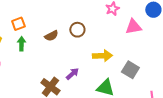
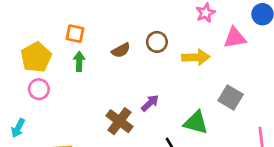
orange square: (18, 24) -> (75, 34), turned 32
yellow arrow: (102, 56) -> (196, 57), moved

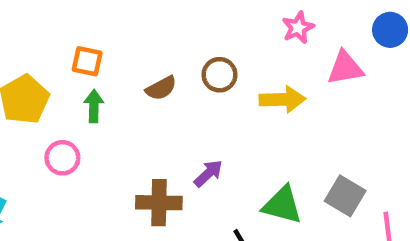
pink circle: (39, 89) -> (62, 158), moved
gray square: (231, 98) -> (345, 196), moved
brown cross: (119, 121) -> (159, 203), turned -36

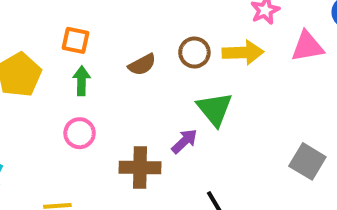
yellow arrow: (282, 99) -> (243, 53), moved
pink circle: (62, 158) -> (80, 133), moved
green triangle: (282, 205) -> (215, 109), moved, turned 36

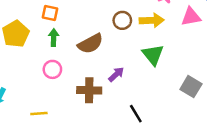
brown semicircle: (142, 65) -> (90, 44), moved, size x1.5
green triangle: (215, 109) -> (153, 55), moved

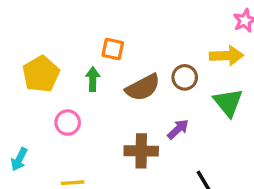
orange square: (50, 13) -> (113, 49), moved
brown circle: (122, 20) -> (185, 77), moved
pink circle: (52, 69) -> (68, 123), moved

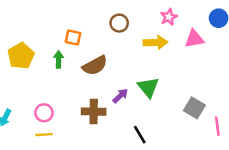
brown circle: (185, 77) -> (119, 23), moved
green triangle: (228, 102) -> (148, 87), moved
pink circle: (68, 123) -> (44, 113), moved

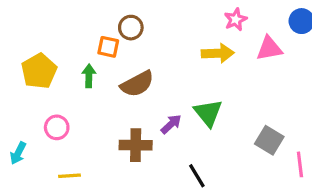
brown circle: (119, 23) -> (131, 28), moved
pink circle: (44, 113) -> (57, 127), moved

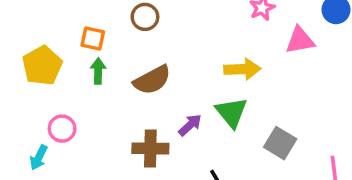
orange square: (108, 47) -> (93, 39), moved
yellow arrow: (218, 53) -> (242, 69), moved
gray square: (269, 140) -> (280, 143), moved
cyan arrow: (18, 153) -> (39, 157), moved

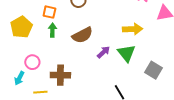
purple arrow: (190, 125) -> (103, 52), moved
brown cross: (150, 148) -> (60, 75), moved

